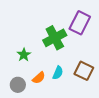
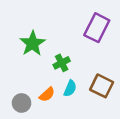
green cross: (55, 38) -> (62, 63), moved, size x0.6
green star: (24, 55) -> (32, 43), moved, size x1.5

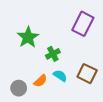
cyan semicircle: (70, 88) -> (60, 76), turned -80

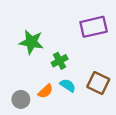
purple rectangle: (83, 24) -> (94, 27), turned 50
green star: (28, 37) -> (31, 42), turned -30

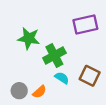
green cross: (60, 61) -> (54, 55), size x1.5
orange semicircle: (45, 91) -> (39, 92), moved

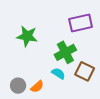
green cross: (54, 55) -> (65, 52), moved

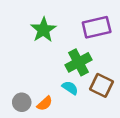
green star: (27, 36) -> (43, 30), moved, turned 30

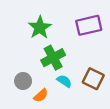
green cross: (78, 62) -> (53, 58), moved
gray circle: (22, 102) -> (23, 81), moved

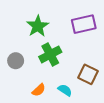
gray circle: (23, 81) -> (16, 61), moved
cyan semicircle: (64, 81) -> (65, 90), moved

